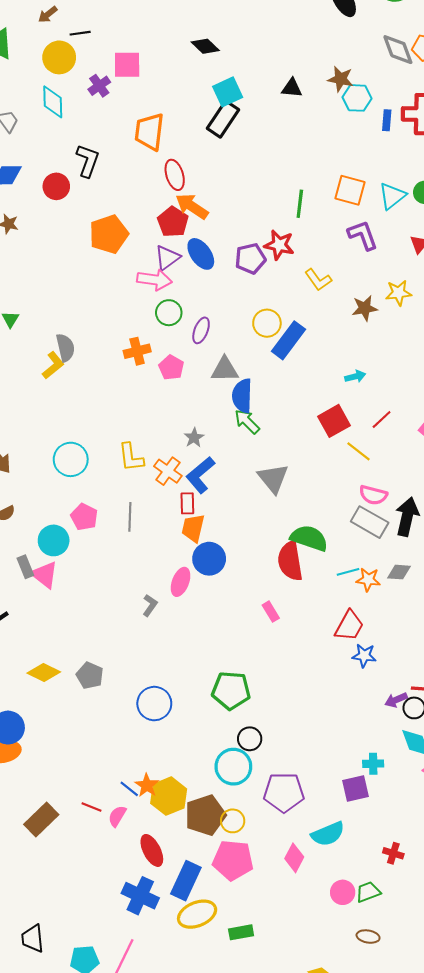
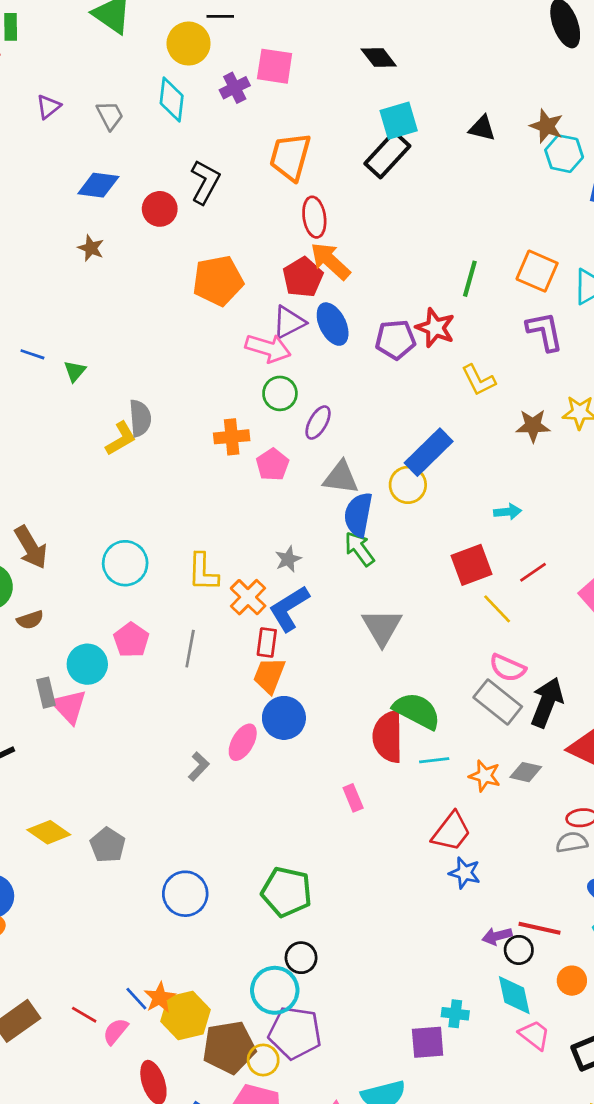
yellow circle: (267, 323) -> (408, 485), moved
cyan line: (348, 572) -> (434, 760), moved
purple pentagon: (284, 792) -> (295, 1033), moved

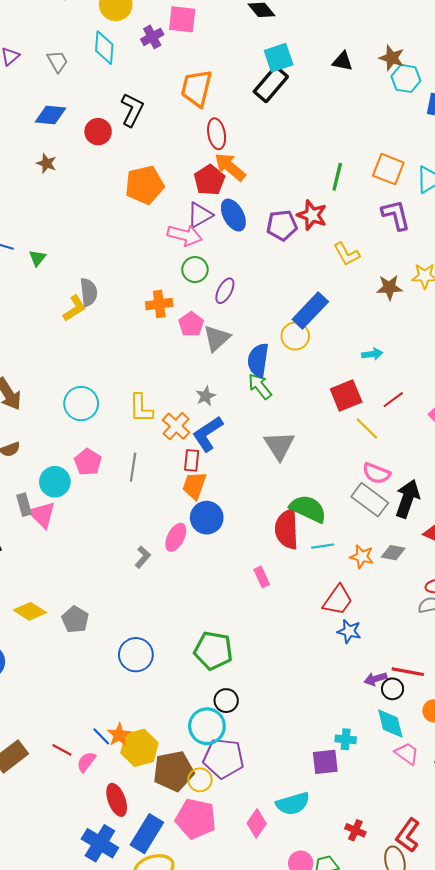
gray triangle: (341, 477) -> (217, 338), moved, turned -48

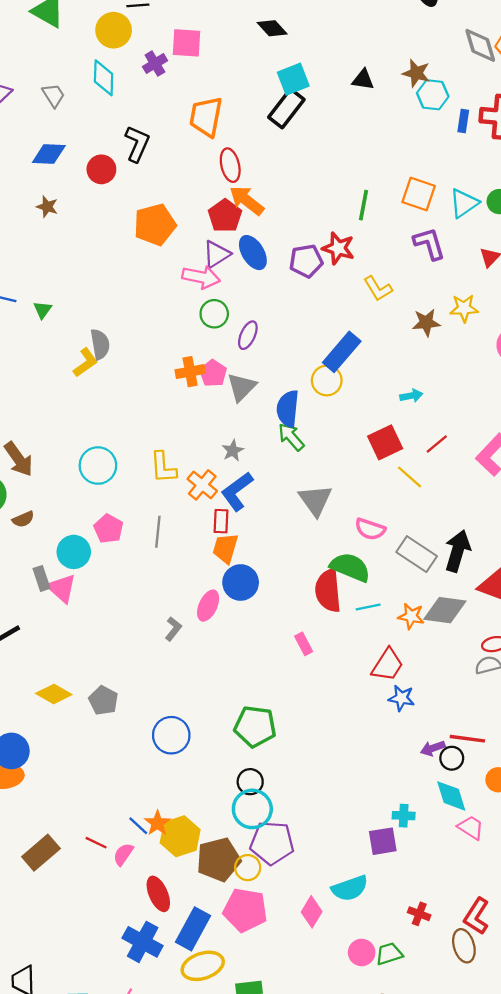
orange cross: (159, 304) -> (190, 372), moved
pink semicircle: (376, 473) -> (370, 529), moved
gray diamond: (393, 553) -> (445, 610), size x1.6
black circle: (226, 701) -> (250, 782), moved

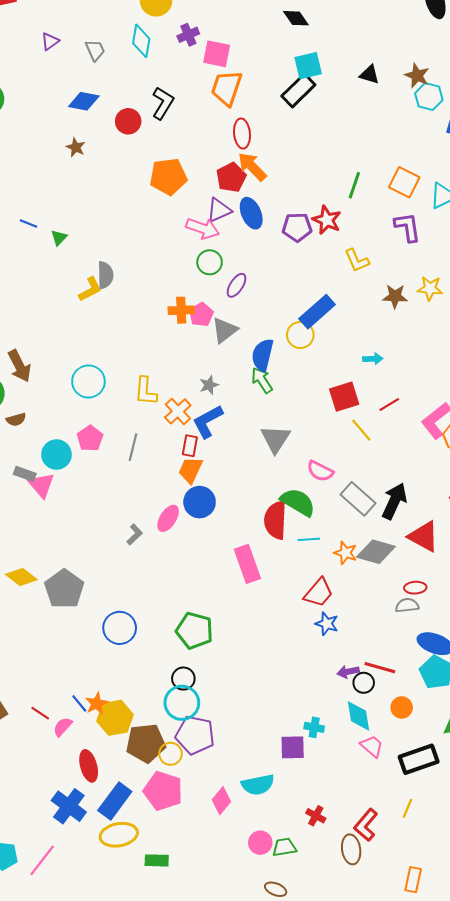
pink square: (187, 43) -> (217, 54), moved
gray rectangle: (41, 578) -> (25, 474), turned -60
pink rectangle: (304, 644) -> (247, 564), size x1.8
gray pentagon: (103, 700) -> (64, 589), size x1.5

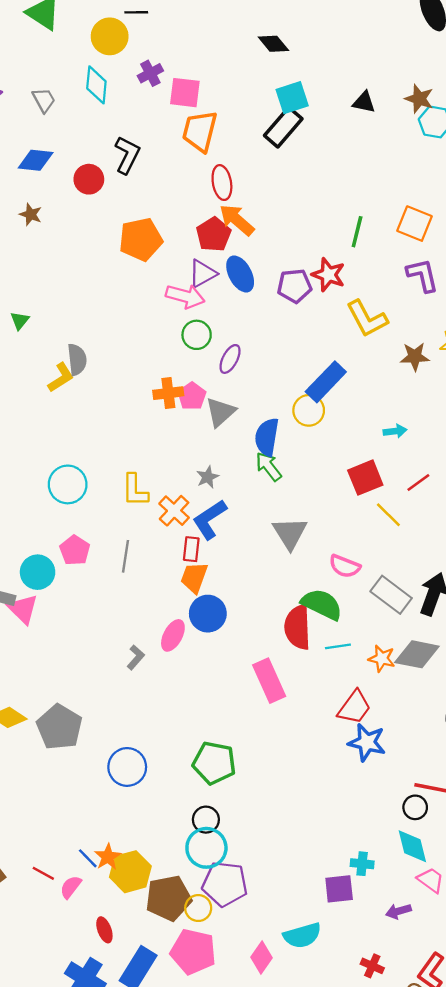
yellow L-shape: (357, 260) -> (367, 319), size x1.4
blue star: (327, 624) -> (367, 742), size x1.4
purple arrow: (348, 672) -> (398, 911), moved
red ellipse: (89, 766) -> (104, 930), size x0.7

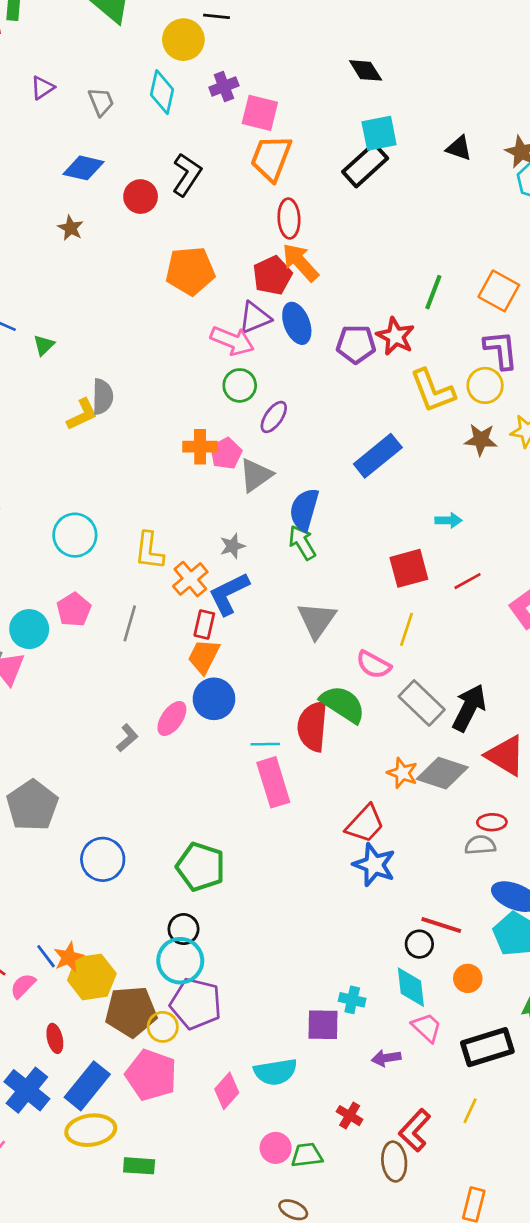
yellow circle: (309, 410) -> (485, 385), moved
yellow line: (388, 515) -> (407, 629), moved, turned 56
cyan line: (338, 646) -> (265, 744), moved

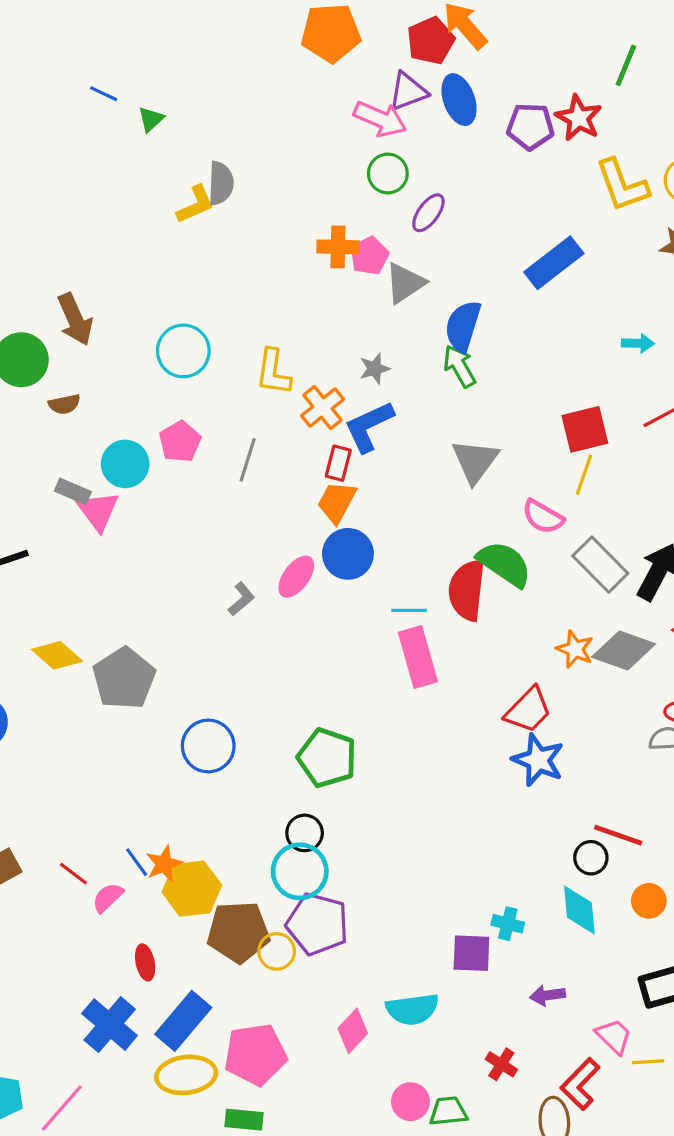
red square: (409, 568) -> (585, 429), moved
pink trapezoid: (427, 1028) -> (614, 1036), moved
pink pentagon: (151, 1075) -> (255, 1054), moved, turned -30
yellow line: (470, 1111) -> (648, 1062), turned 60

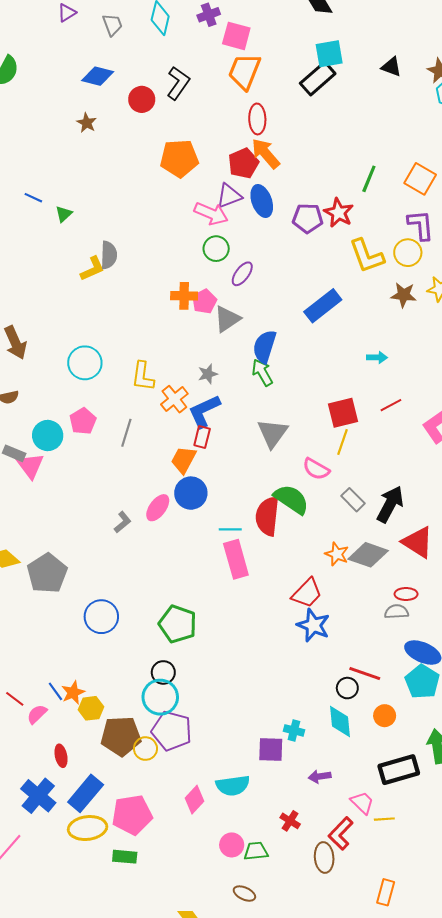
red rectangle: (338, 463) -> (202, 437), moved
gray rectangle: (600, 565) -> (353, 500), size x0.7
yellow hexagon: (192, 889) -> (91, 708), size x0.7

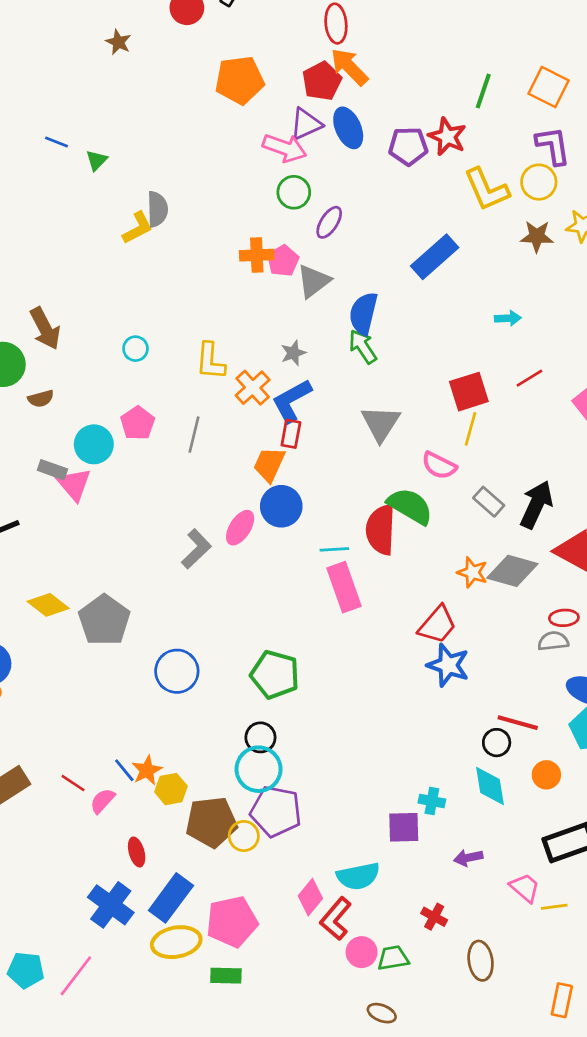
cyan circle: (85, 363) -> (135, 349), size x0.6
gray L-shape: (122, 522) -> (196, 549), size x1.4
red L-shape: (341, 833) -> (336, 919), moved

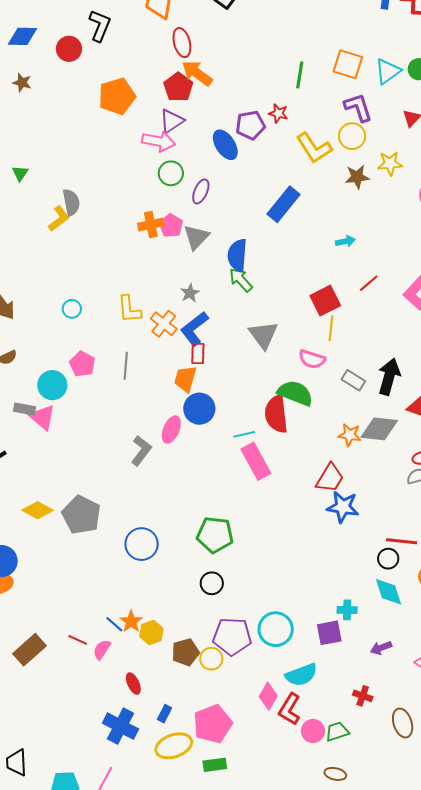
blue ellipse: (348, 128) -> (225, 145), moved
red star: (447, 137) -> (278, 113), size x0.7
cyan circle: (259, 769) -> (276, 629), moved
brown pentagon: (211, 822) -> (185, 652), size x0.7
blue rectangle: (171, 898) -> (164, 714), size x0.5

